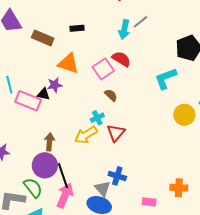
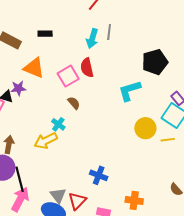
gray line: (141, 22) -> (109, 32), turned -49
red semicircle: (121, 59) -> (87, 68), turned -138
cyan cross: (97, 118) -> (58, 124), turned -32
red triangle: (116, 133) -> (77, 201), moved
blue cross: (117, 176) -> (99, 175), moved

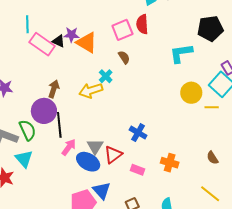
orange triangle: (34, 68) -> (87, 43), moved
pink arrow: (20, 199) -> (69, 147), moved, size x0.7

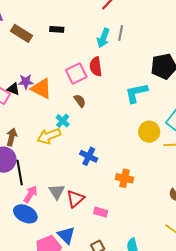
blue cross: (138, 133) -> (89, 156), moved
blue ellipse: (88, 162) -> (25, 214), moved
orange cross: (170, 163) -> (125, 178), moved

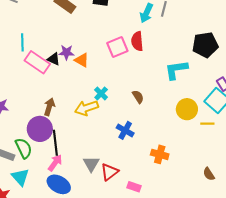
orange triangle: (41, 89) -> (82, 60), size x0.7
brown semicircle: (80, 101) -> (138, 97), moved
pink arrow: (30, 194) -> (55, 163), moved

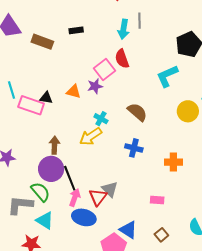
purple star: (66, 52) -> (95, 86), moved
brown semicircle: (138, 97) -> (137, 112), size x1.5
red triangle: (109, 172) -> (98, 197), moved

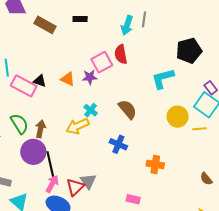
green semicircle: (40, 192) -> (19, 124), moved

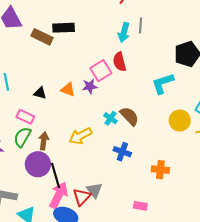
black rectangle: (80, 19) -> (64, 28), moved, size x1.5
pink rectangle: (24, 86) -> (25, 117), moved, size x0.7
cyan cross: (91, 110) -> (111, 118), moved
green semicircle: (19, 124) -> (22, 137), turned -115
pink arrow: (52, 184) -> (59, 195), size x1.5

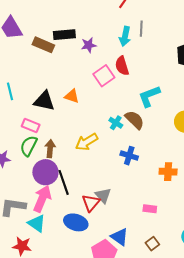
cyan L-shape: (163, 83) -> (149, 96), moved
purple star: (90, 86) -> (89, 45), moved
black triangle: (40, 93) -> (44, 101), size x1.6
pink arrow: (59, 195) -> (42, 199), moved

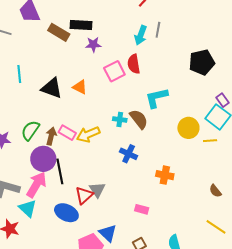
purple star: (89, 45) -> (93, 45), moved
cyan cross: (116, 123) -> (120, 119), turned -32
pink rectangle: (31, 126) -> (67, 133), moved

